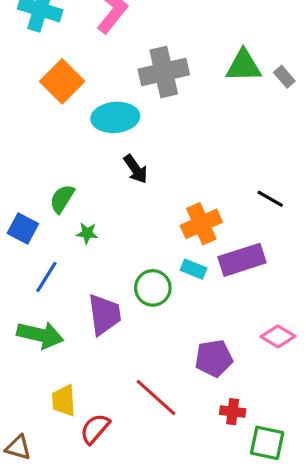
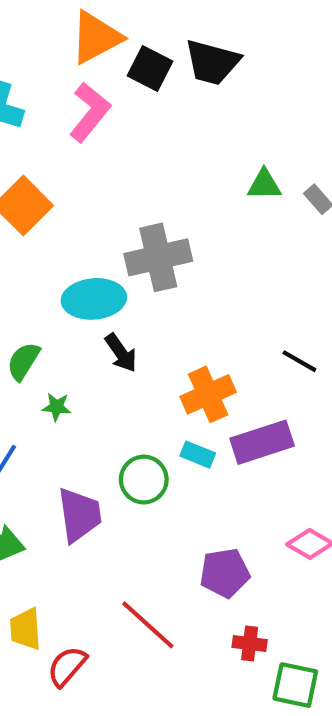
green triangle: (244, 66) -> (264, 185), size x0.7
gray cross: (164, 72) -> (158, 257), moved
cyan ellipse: (115, 117) -> (94, 299), moved
black arrow: (136, 169) -> (121, 353), moved

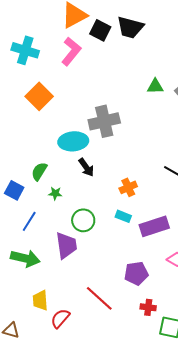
orange cross: (208, 394) -> (128, 187), size x0.7
purple rectangle: (262, 442) -> (154, 226), moved
green circle: (144, 480) -> (83, 220), moved

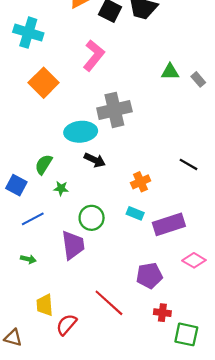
pink L-shape: (71, 51) -> (94, 55), moved
black arrow: (86, 167) -> (95, 160), turned -30
blue line: (29, 221) -> (33, 219), turned 30
green arrow: (25, 258) -> (28, 259), size x0.5

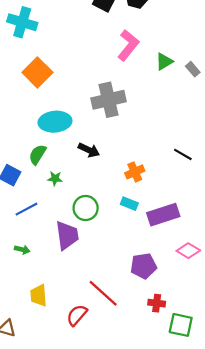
pink L-shape: (94, 55) -> (128, 45), moved
green triangle: (170, 72) -> (164, 62), turned -30
cyan ellipse: (81, 132) -> (55, 122), moved
red semicircle: (66, 325) -> (77, 315), moved

